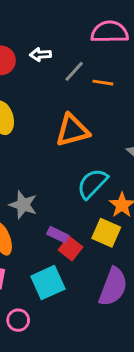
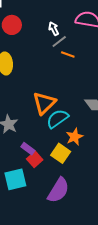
white arrow: (40, 55) -> (54, 29), moved, turned 56
orange line: (103, 83) -> (68, 54), moved
orange triangle: (72, 130) -> (44, 103), moved, turned -40

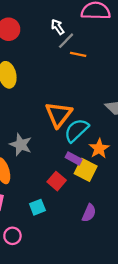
purple rectangle: (28, 149) -> (74, 158), moved
cyan square: (15, 179) -> (37, 207), size x0.6
purple semicircle: (58, 190) -> (89, 213), size x0.6

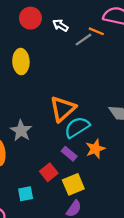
white arrow: (58, 27) -> (60, 25), moved, turned -35
orange line: (78, 54) -> (96, 31), moved
yellow square: (86, 170) -> (73, 184), moved, turned 30

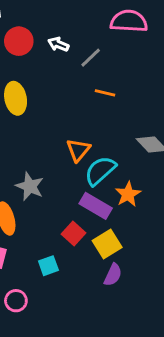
orange line: (96, 31) -> (105, 93), moved
orange triangle: (63, 109) -> (78, 150), size x0.7
purple rectangle: (69, 154) -> (96, 206), size x1.5

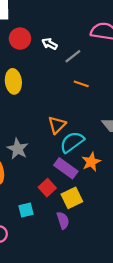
purple semicircle: (113, 275) -> (63, 220), moved, turned -49

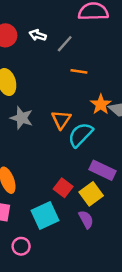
gray star: (18, 149) -> (22, 118), moved
orange star: (91, 162) -> (101, 104), moved
purple rectangle: (66, 168) -> (102, 170), moved
cyan square: (26, 210) -> (45, 216), size x1.6

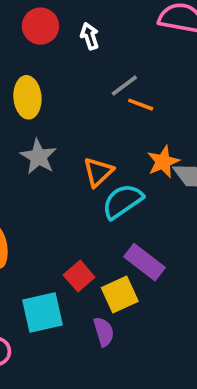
white arrow: (38, 35) -> (90, 36), turned 42
gray line: (65, 44) -> (124, 86), moved

